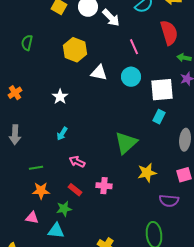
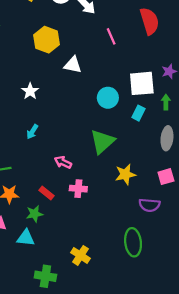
green arrow: (184, 58) -> (166, 102), moved, turned 80
cyan circle: (131, 77) -> (108, 98), moved
pink arrow: (77, 162) -> (63, 162), moved

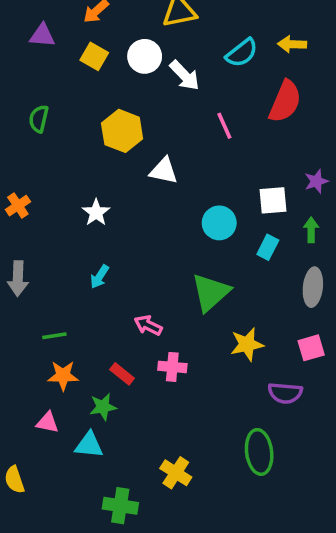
red semicircle: (149, 21) -> (285, 101), turned 40
white square: (142, 83) -> (273, 200), size x0.7

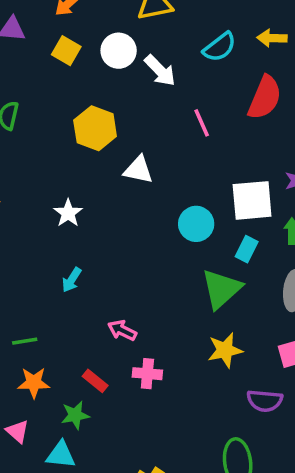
white square: (273, 200) -> (252, 200), size x1.4
green triangle: (211, 292) -> (221, 289), moved
pink triangle: (47, 422) -> (17, 431), turned 30

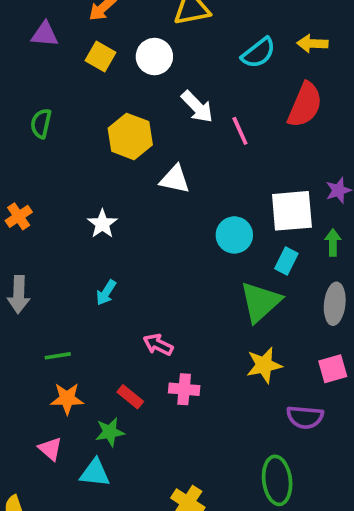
white arrow: (160, 71) -> (197, 107), moved

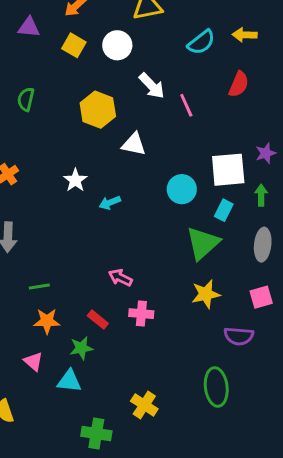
red semicircle: (305, 105) -> (239, 84), size x0.7
cyan arrow: (106, 293) -> (110, 203), moved, turned 36

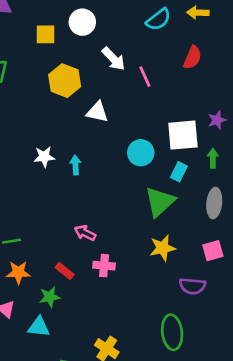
yellow square: (74, 45) -> (46, 34), moved, turned -30
white star: (75, 180) -> (44, 157), moved, turned 30
cyan arrow: (110, 203) -> (75, 165), turned 108

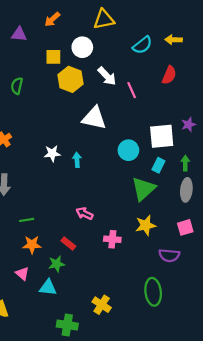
yellow hexagon: (65, 81) -> (71, 79), moved
white triangle: (97, 112) -> (94, 118), size x1.4
green arrow: (213, 158) -> (185, 163), moved
pink cross: (104, 266) -> (112, 239), moved

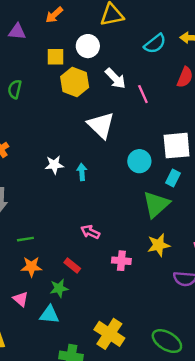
white triangle: (94, 118) -> (101, 125), turned 32
green ellipse: (153, 292) -> (167, 341), moved, turned -52
yellow cross: (102, 305) -> (109, 334), size x1.4

